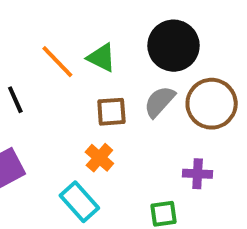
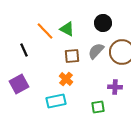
black circle: (174, 46) -> (103, 23), size x0.7
cyan rectangle: (79, 202) -> (56, 101), turned -60

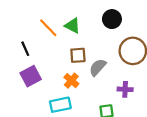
gray semicircle: (96, 51) -> (98, 67), moved
purple square: (19, 84) -> (31, 76), moved

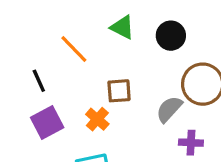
green triangle: (72, 26) -> (122, 27), moved
gray semicircle: (98, 67) -> (169, 109), moved
orange cross: (71, 81) -> (97, 119), moved

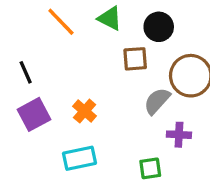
orange line: (74, 49) -> (61, 22), moved
brown square: (119, 91) -> (135, 59), moved

